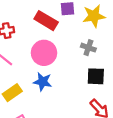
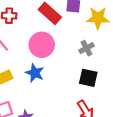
gray cross: (88, 48) -> (86, 48), turned 32

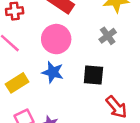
black square: (88, 78) -> (93, 75), moved

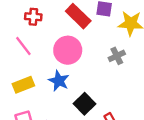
black square: (93, 75) -> (85, 104), moved, turned 30

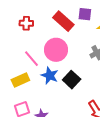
pink line: (23, 46) -> (32, 59), moved
black square: (85, 104) -> (72, 80), moved

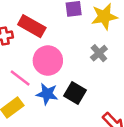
red rectangle: (63, 21) -> (32, 26), moved

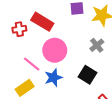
black square: (75, 93) -> (87, 75), moved
blue star: (47, 94) -> (53, 78), turned -30

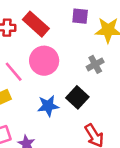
blue star: (53, 78) -> (48, 106), moved

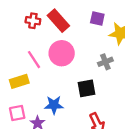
black square: (77, 97) -> (87, 88), turned 30
blue star: (48, 106) -> (54, 105), moved

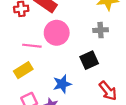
pink line: (34, 60) -> (32, 46), turned -36
gray cross: (105, 62) -> (101, 30), turned 32

